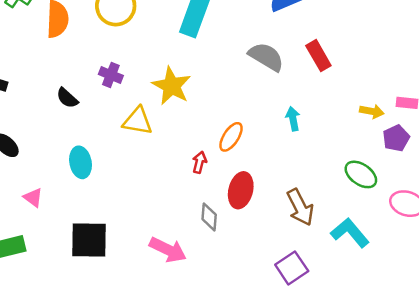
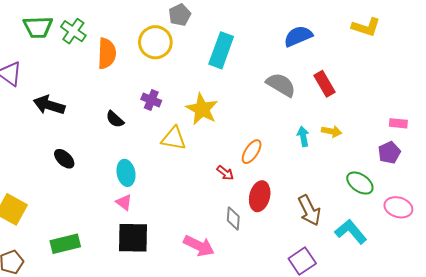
yellow arrow: (372, 111) -> (332, 131), moved
red arrow: (199, 162) -> (225, 173), turned 114
pink triangle: (33, 198) -> (124, 202), moved

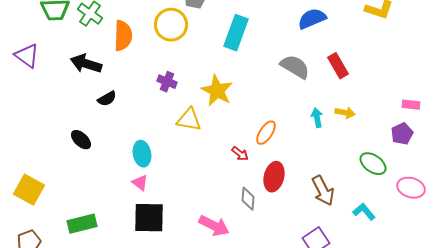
black arrow: (49, 105) -> (86, 64), moved
black semicircle: (115, 119) -> (107, 99), moved, turned -72
cyan L-shape: (351, 232) -> (364, 212), size x0.7

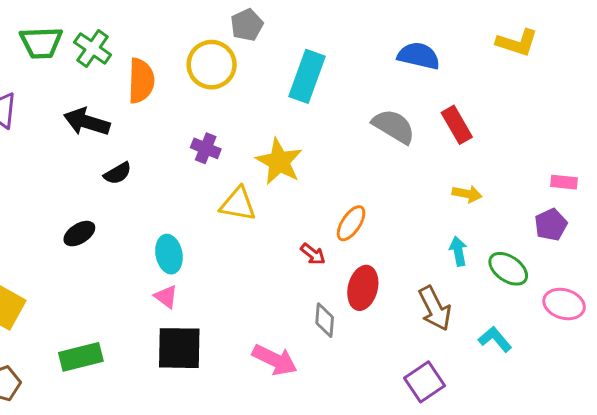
blue semicircle: (312, 19) -> (419, 56), turned 36
cyan arrow: (317, 118) -> (458, 251), moved
black ellipse: (81, 140) -> (79, 234), turned -75

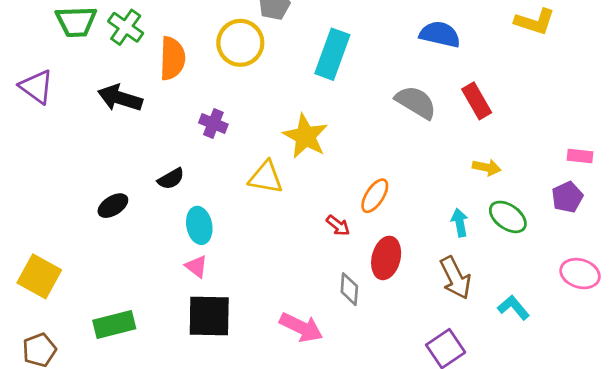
purple cross: (206, 148) -> (213, 124), moved
black semicircle: (118, 173) -> (171, 179), moved
cyan arrow: (458, 251) -> (460, 223), moved
green ellipse: (508, 269) -> (508, 217), moved

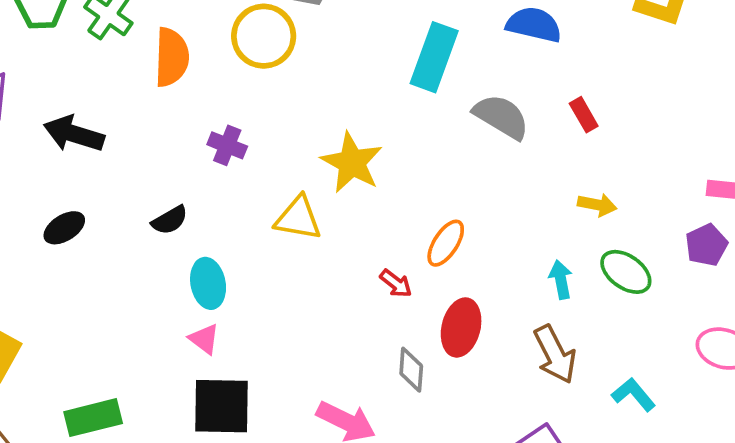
cyan rectangle: (332, 54) -> (434, 57), moved
black arrow: (120, 98) -> (74, 134), moved
red rectangle: (477, 101) -> (584, 115), size x0.7
black ellipse: (113, 206) -> (64, 228), moved

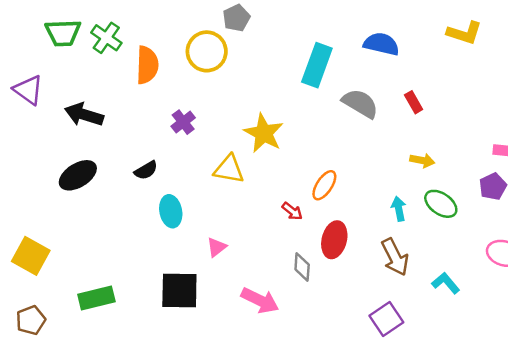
purple cross: (227, 145) -> (183, 122), turned 30
black ellipse: (64, 228) -> (78, 175), size x1.4
pink triangle: (204, 339) -> (217, 247), moved, turned 45

